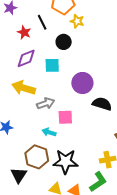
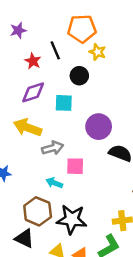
black triangle: (19, 175) -> (24, 238), moved, turned -42

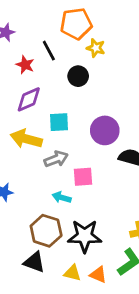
cyan square: (64, 103) -> (59, 122), moved

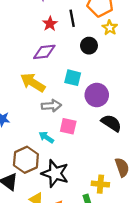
cyan square: (59, 122) -> (73, 78), moved

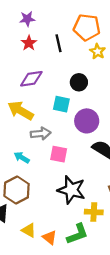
red star: (50, 24) -> (29, 43), moved
black circle: (89, 46) -> (79, 82), moved
cyan arrow: (46, 137) -> (22, 158), moved
black star: (55, 173) -> (71, 190), moved

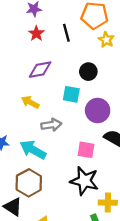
yellow arrow: (21, 111) -> (30, 102), size x0.7
pink square: (59, 154) -> (86, 150), moved
cyan arrow: (22, 158) -> (33, 150), size x1.6

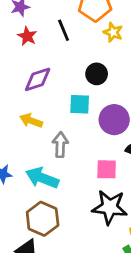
gray arrow: (51, 125) -> (60, 145), turned -72

